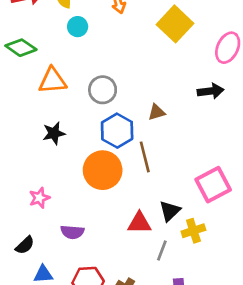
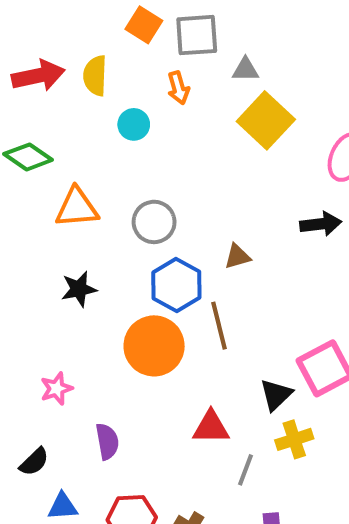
cyan circle: (78, 27) -> (134, 124), moved
black triangle: (170, 211) -> (276, 395), moved
purple semicircle: (72, 232) -> (107, 441), turned -105

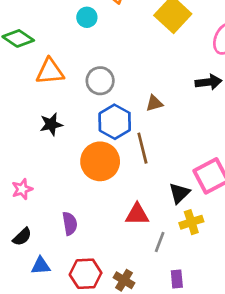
pink star: (56, 389) -> (22, 189), moved

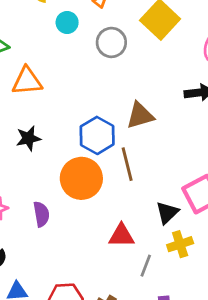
gray circle: (100, 81) -> (111, 42), moved
brown triangle: (154, 103) -> (140, 115), size x1.5
purple semicircle: (70, 223) -> (41, 214), moved

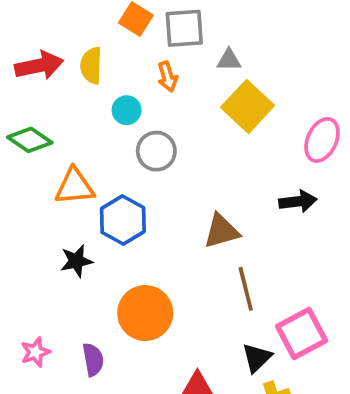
gray circle: (111, 42) -> (156, 151), moved
blue hexagon: (97, 135) -> (123, 220), moved
brown line: (127, 164) -> (246, 289), moved

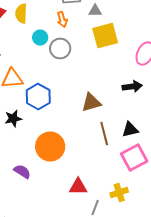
yellow square: (248, 106) -> (105, 36), turned 32
gray circle: (156, 151) -> (60, 48), moved
black triangle: (257, 358) -> (130, 130), moved, turned 30
purple semicircle: (93, 360) -> (22, 172), turned -48

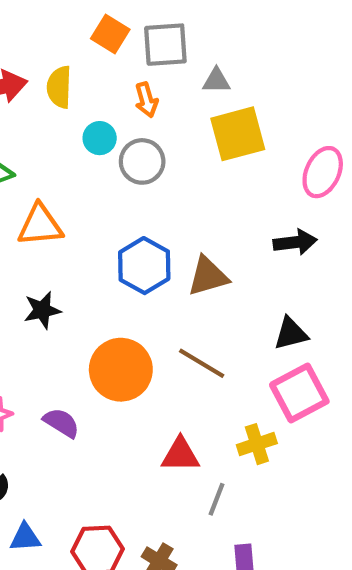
blue hexagon: (38, 96) -> (144, 266), moved
brown line: (104, 134) -> (202, 363), moved, turned -45
yellow cross: (119, 192) -> (257, 444), moved

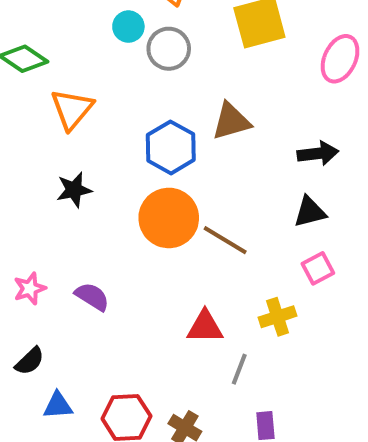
orange triangle: (40, 225) -> (72, 109), turned -45
black arrow: (295, 242) -> (318, 153), moved
brown triangle: (208, 276) -> (231, 121), moved
orange circle: (121, 370) -> (169, 218), moved
pink square: (299, 393) -> (318, 268), size x0.6

